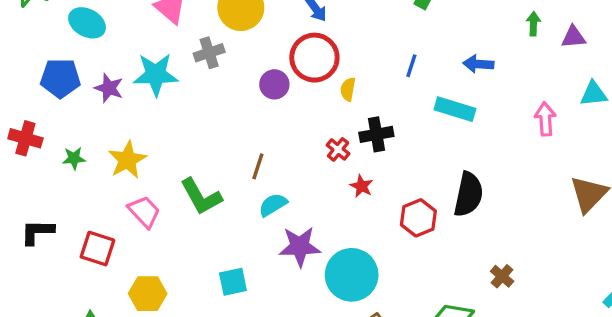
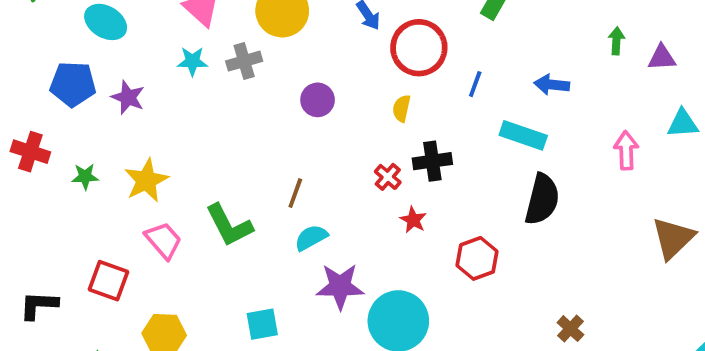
red circle: (314, 58) -> (419, 48), moved
cyan star: (156, 75) -> (192, 61), moved, size x0.6
black semicircle: (468, 194) -> (542, 199), moved
black L-shape: (37, 232) -> (39, 305), moved

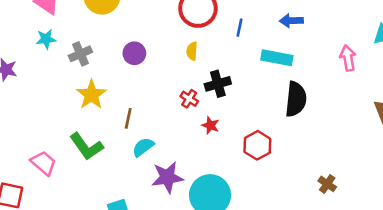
gray cross: (244, 61) -> (80, 54), moved
yellow star: (146, 180) -> (91, 95), moved

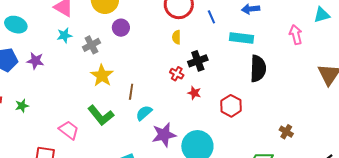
blue line: (239, 28) -> (211, 17), turned -32
purple circle: (134, 53) -> (121, 28), moved

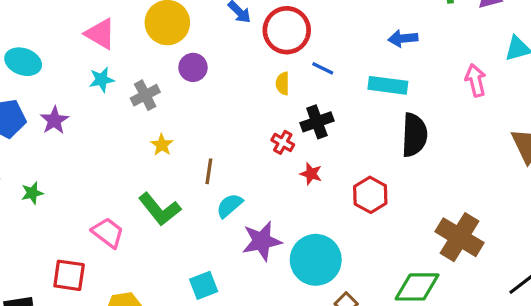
blue line: (211, 17) -> (323, 68), moved, turned -40
purple star: (35, 61) -> (54, 120), turned 30
yellow star: (102, 76) -> (162, 145), size x0.6
brown cross: (286, 132) -> (459, 237), size x2.0

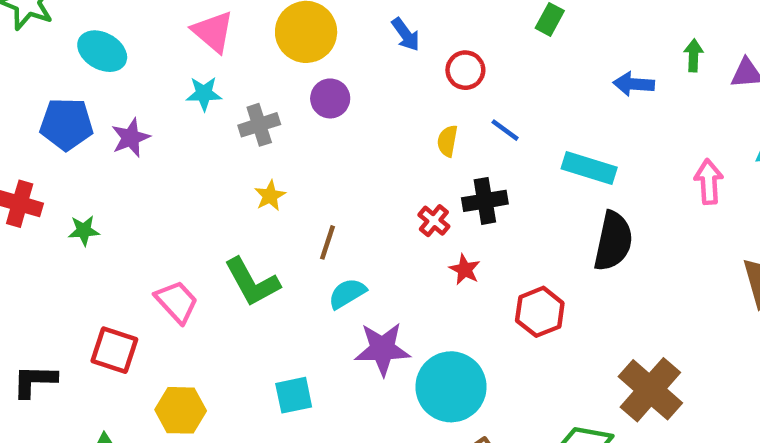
red circle: (287, 30) -> (465, 70), size x0.6
blue arrow: (403, 38) -> (634, 84), moved

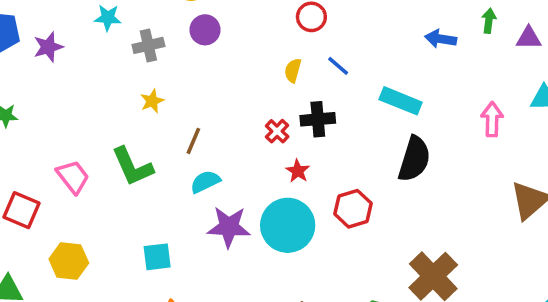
cyan circle: (451, 387) -> (288, 225), moved

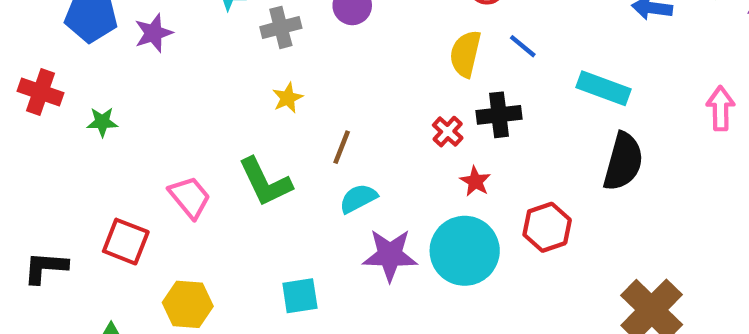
yellow semicircle: (293, 70) -> (465, 54), size x1.5

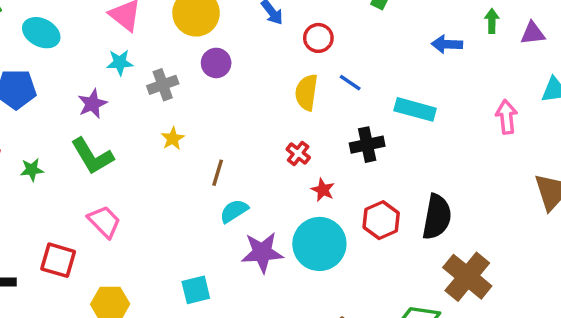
purple star: (154, 33) -> (92, 104), moved
black cross: (499, 115) -> (367, 145), moved
black semicircle: (623, 162) -> (437, 217), moved
green L-shape: (265, 182) -> (92, 156), moved

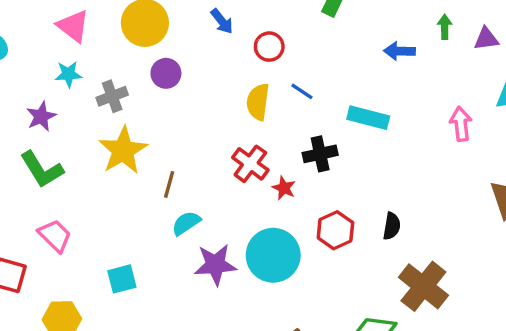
yellow star: (173, 139) -> (123, 151), size x2.0
red cross: (298, 153) -> (250, 164), size x1.5
red star: (323, 190) -> (284, 188), moved
black semicircle: (437, 217) -> (392, 226), size x0.6
cyan square: (196, 290) -> (122, 279), moved

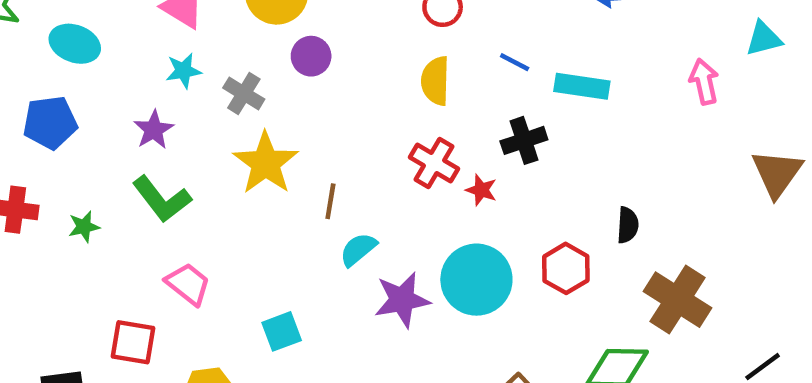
blue line: (302, 91) -> (515, 62), moved
gray cross: (112, 96) -> (244, 94), turned -32
red hexagon: (335, 230) -> (566, 268), moved

